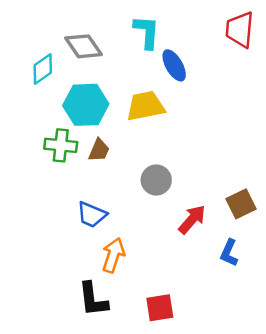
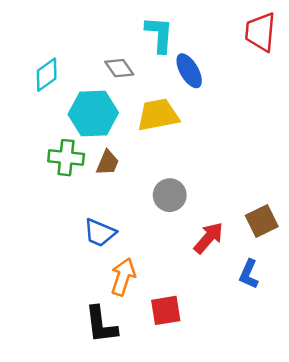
gray diamond: (83, 46) -> (119, 68), moved, size x0.7
red square: (160, 308) -> (166, 310), moved

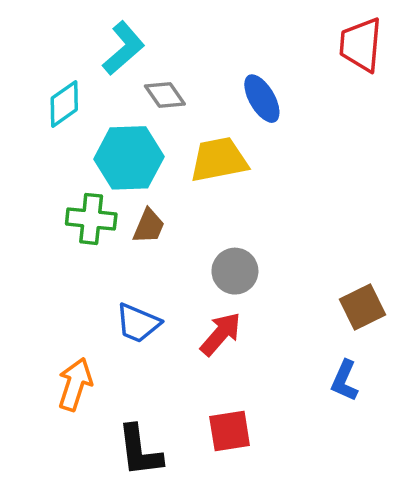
cyan L-shape: (159, 34) -> (124, 48), moved, turned 45
red arrow: (209, 238) -> (221, 334), moved
orange arrow: (123, 277) -> (75, 384), moved

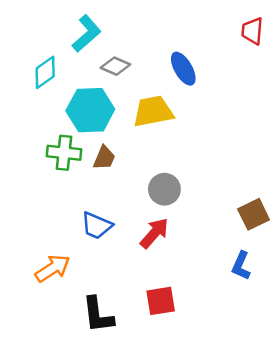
red trapezoid: (361, 45) -> (252, 31), size x0.7
gray diamond: (165, 95) -> (115, 66), turned -32
orange arrow: (75, 384) -> (53, 268), turned 39

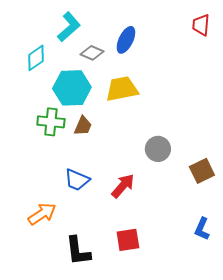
blue ellipse: (183, 69) -> (126, 40), moved, turned 56
gray circle: (164, 189) -> (158, 149), moved
blue L-shape: (241, 266) -> (202, 229), moved

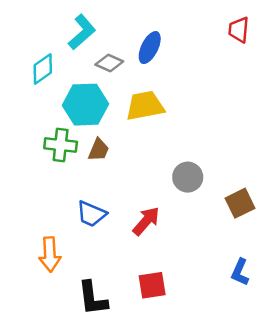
orange arrow: (42, 214) -> (50, 254), turned 120

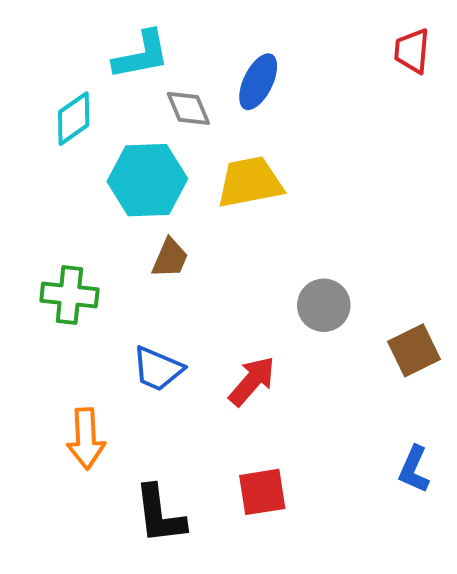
cyan L-shape: (82, 32) -> (141, 55), turned 30
gray diamond: (109, 63) -> (188, 108), turned 44
green cross: (61, 145) -> (69, 295), moved

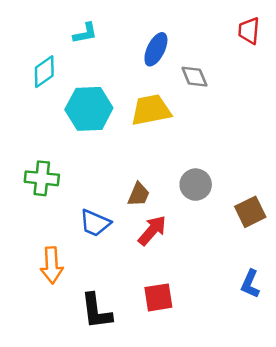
cyan L-shape: (141, 55) -> (85, 33), size x0.7
gray diamond: (188, 108) -> (194, 77), moved
brown trapezoid: (170, 258) -> (139, 194), moved

